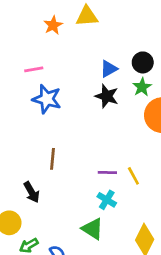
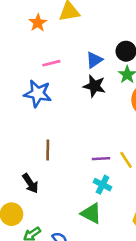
pink line: (34, 69) -> (51, 63), moved

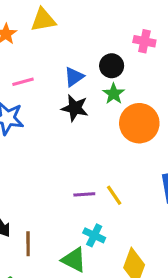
brown line: (48, 150) -> (28, 244), moved
cyan cross: (103, 185) -> (94, 235), moved

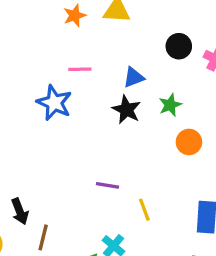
black circle: (112, 66) -> (179, 46), moved
orange circle: (139, 123) -> (189, 142), size x0.6
purple line: (84, 194) -> (107, 185), moved

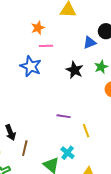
orange star: (75, 16) -> (38, 28), moved
blue triangle: (134, 77) -> (90, 43), moved

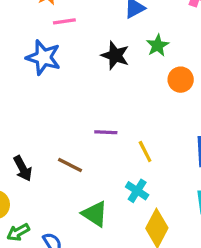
brown line: (25, 148) -> (70, 165), moved, turned -70
cyan cross: (68, 153) -> (137, 191), moved

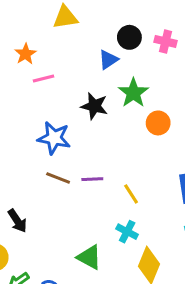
green star: (158, 45) -> (133, 93), size x1.4
blue star: (43, 57) -> (54, 138), moved
brown line: (70, 165) -> (58, 178), moved

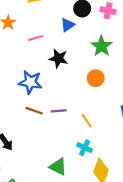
pink line: (43, 79) -> (36, 38), moved
green star: (133, 93) -> (102, 46), moved
orange circle: (158, 123) -> (96, 78), moved

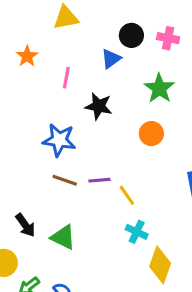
pink line: (36, 38) -> (66, 78), turned -64
yellow line: (87, 121) -> (127, 195), moved
green triangle: (58, 167) -> (63, 237), moved

